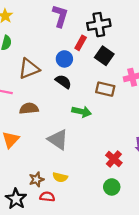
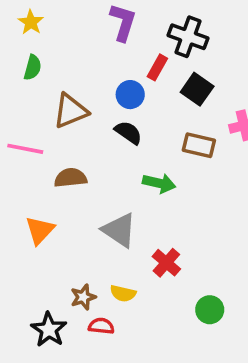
black cross: (99, 25) -> (188, 37), turned 30
red cross: (114, 159) -> (166, 263), moved

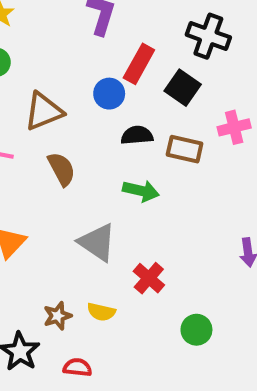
black cross: (188, 37) -> (208, 36), moved
red rectangle: (157, 67) -> (139, 64), size x1.4
black semicircle: (128, 133) -> (137, 135), moved, turned -40
brown semicircle: (71, 178) -> (62, 169), moved, turned 68
red semicircle: (101, 326) -> (77, 367), moved

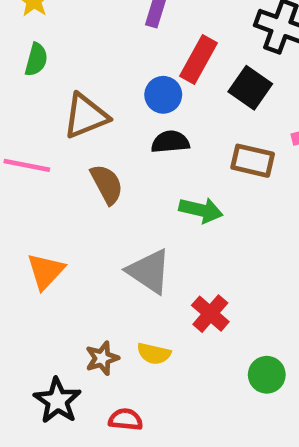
black semicircle: (137, 135) -> (170, 142), moved

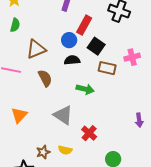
black square: (250, 88) -> (96, 46), moved

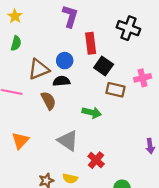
red rectangle: (84, 25) -> (91, 43), turned -36
blue circle: (69, 40) -> (65, 61), moved
black semicircle: (72, 60) -> (61, 81), moved

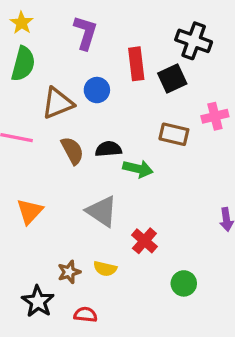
purple L-shape: (70, 16) -> (85, 33), moved
green semicircle: (16, 43) -> (23, 64), size x1.5
black square: (104, 66) -> (172, 79), moved, turned 30
black semicircle: (61, 81) -> (108, 149), moved

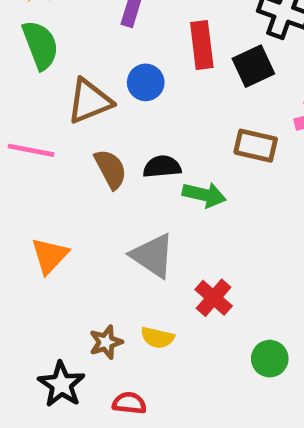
green semicircle: (23, 64) -> (40, 45), turned -36

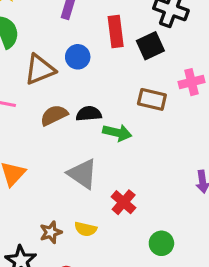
brown semicircle: (111, 169) -> (54, 115), turned -88

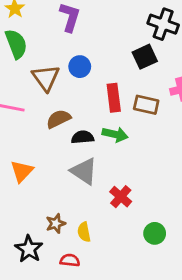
red rectangle: (116, 32) -> (114, 98), moved
brown triangle: (40, 69) -> (46, 78), turned -44
black semicircle: (89, 114) -> (83, 137), moved
yellow semicircle: (86, 229) -> (84, 232), moved, turned 66

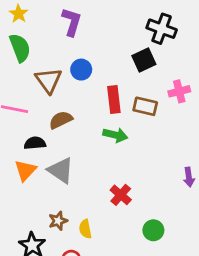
black semicircle: (83, 137) -> (35, 143), moved
gray triangle: (84, 171) -> (61, 170), moved

